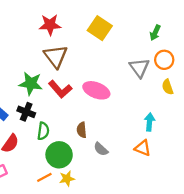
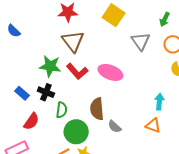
gray triangle: (139, 68) -> (141, 41), moved
brown semicircle: (82, 130) -> (97, 109), size x1.5

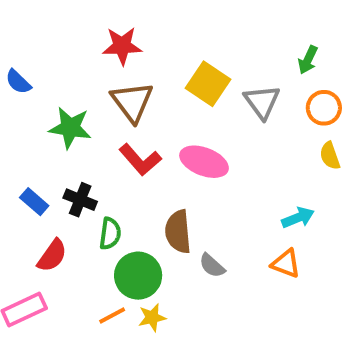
yellow square: (114, 15) -> (208, 84), moved
green star: (50, 66) -> (70, 128), moved
cyan arrow: (159, 102) -> (298, 218), turned 63

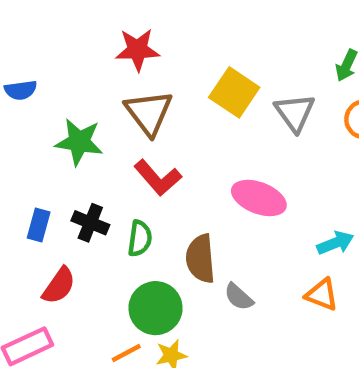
blue semicircle: (18, 82) -> (21, 90), turned -52
pink ellipse: (204, 162) -> (259, 198), moved
blue rectangle: (34, 202) -> (39, 225), turned 64
green semicircle: (110, 234) -> (140, 238), moved

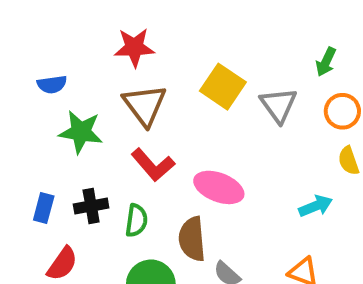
blue semicircle: (21, 90) -> (52, 84), moved
pink ellipse: (259, 198) -> (219, 187), moved
black cross: (90, 223) -> (91, 206), turned -32
cyan arrow: (335, 243) -> (316, 206), moved

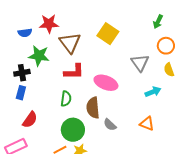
red star: (134, 47) -> (49, 24), moved
gray triangle: (279, 105) -> (140, 63), moved
red L-shape: (153, 165) -> (74, 72), turned -50
black cross: (91, 206) -> (22, 73), moved

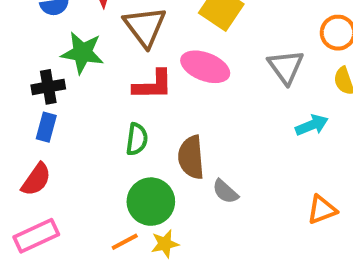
pink ellipse: (106, 83) -> (205, 67), moved
red semicircle: (30, 120) -> (36, 179), moved
orange triangle: (147, 124) -> (322, 210), moved, turned -42

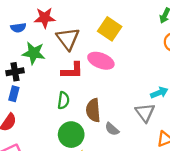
gray triangle: (286, 67) -> (145, 113), moved

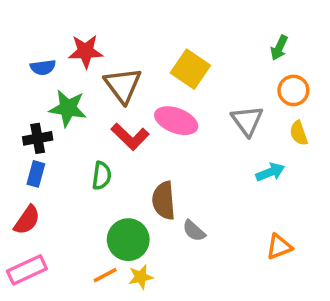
red L-shape: (72, 71) -> (130, 137), turned 45
green semicircle: (63, 100) -> (102, 176), moved
gray triangle: (145, 113) -> (247, 121), moved

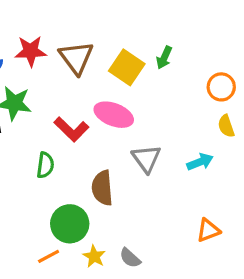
green arrow: (279, 48) -> (164, 58), moved
brown triangle: (123, 85) -> (76, 58), moved
gray triangle: (247, 121) -> (146, 159), moved
gray semicircle: (194, 231) -> (130, 258), moved
yellow star: (141, 277) -> (94, 256), moved, turned -30

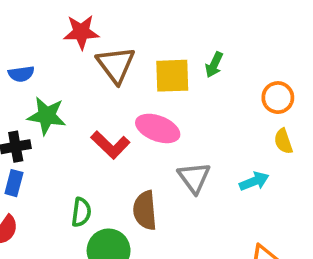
red star: (31, 51) -> (81, 32), moved
yellow square: (127, 67) -> (172, 76), turned -36
green semicircle: (45, 165) -> (81, 212), moved

